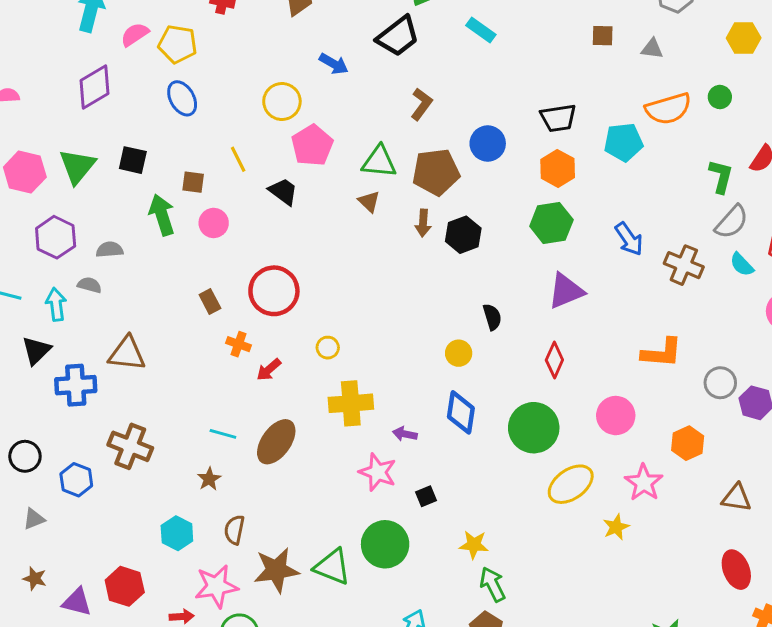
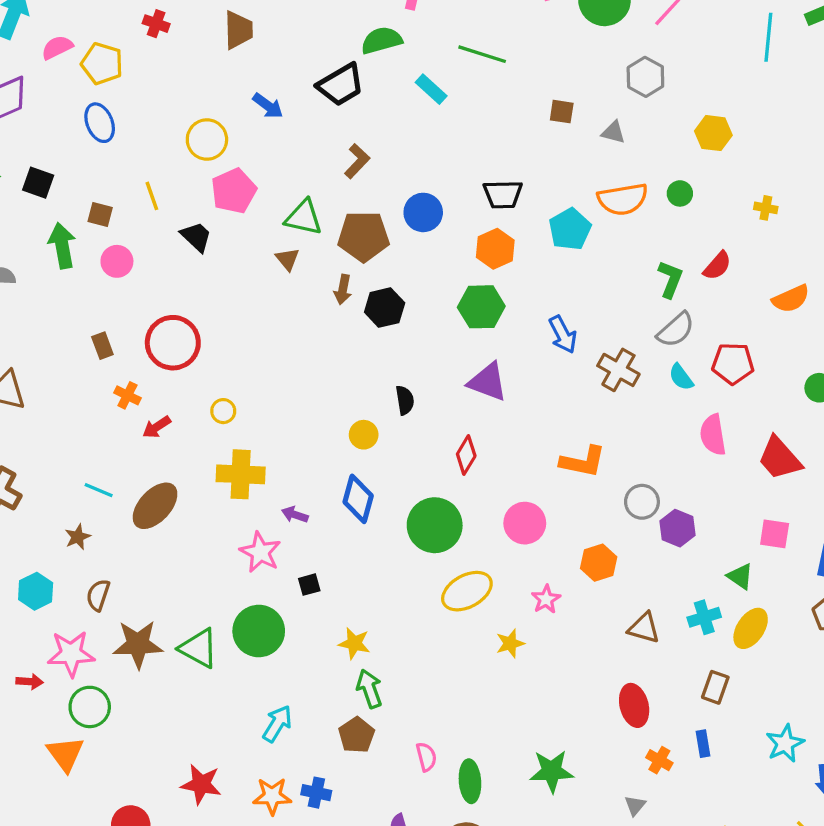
cyan pentagon: (623, 142) -> (570, 229), turned -30
purple triangle: (566, 291) -> (488, 382), turned 36
pink star: (644, 483) -> (546, 599), size x0.7

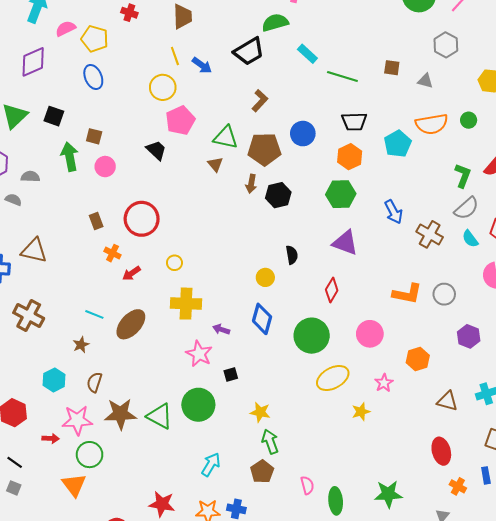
green line: (482, 54) -> (342, 76), moved
yellow line: (152, 196) -> (175, 56), moved
gray circle: (642, 502) -> (444, 294), moved

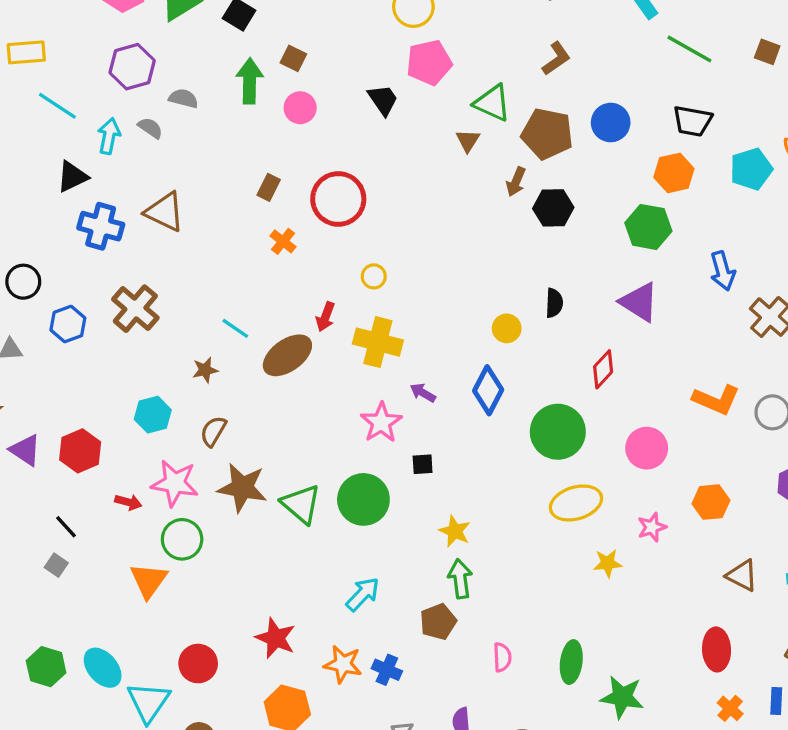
brown rectangle: (96, 221) -> (269, 187), turned 35
red arrow: (132, 273) -> (325, 317), moved, turned -48
green ellipse: (336, 501) -> (571, 662), moved

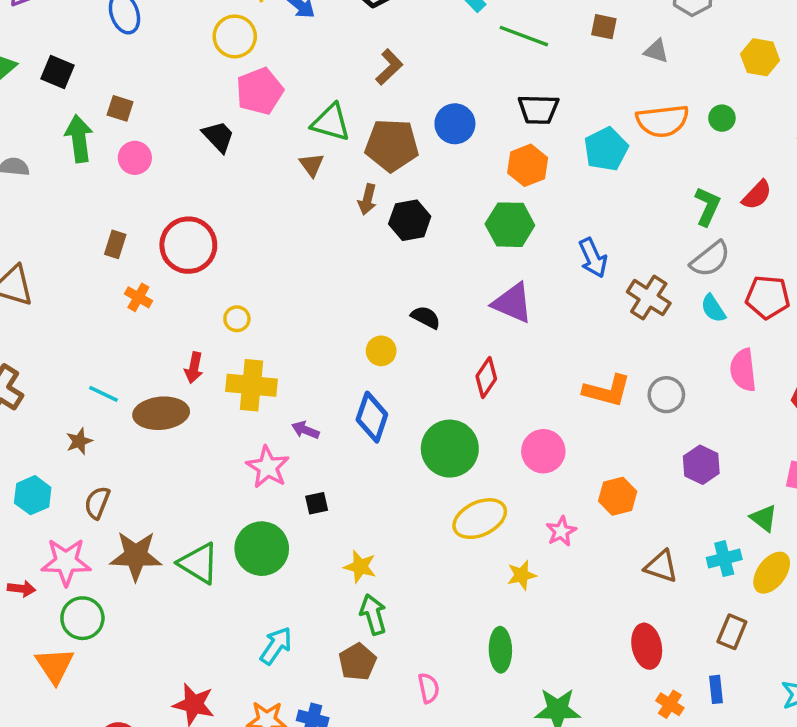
black semicircle: (554, 303) -> (426, 317), turned -56
brown ellipse: (287, 355) -> (161, 413), turned 39
green ellipse: (571, 662) -> (500, 650), moved

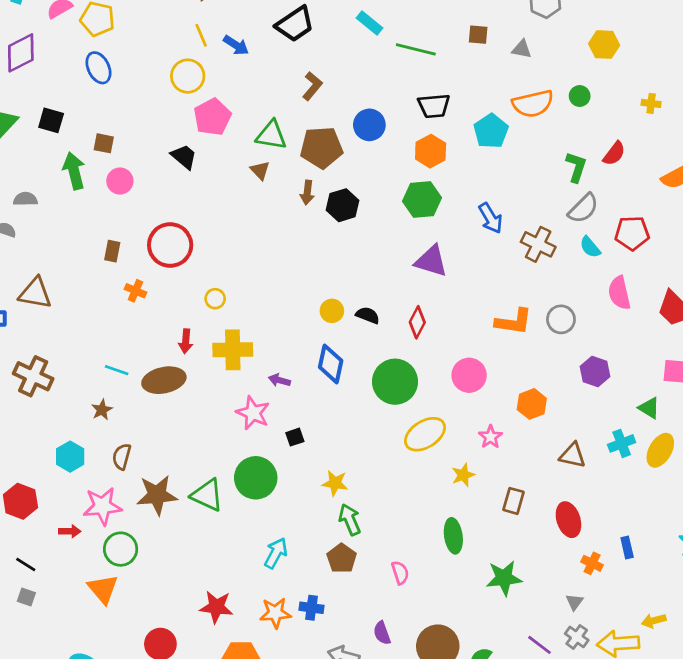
black semicircle: (426, 317) -> (368, 315), moved
brown rectangle: (732, 632) -> (514, 501), moved

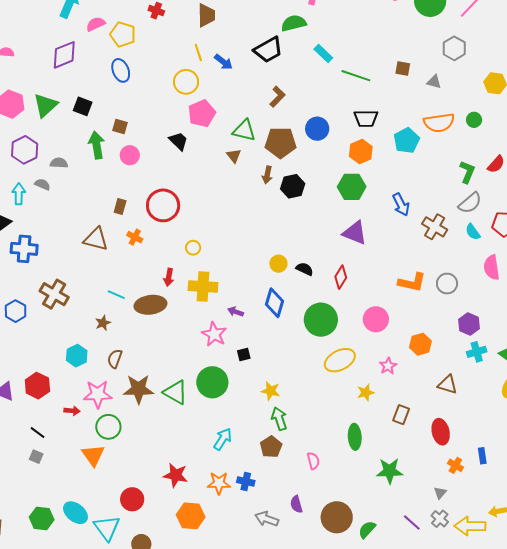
brown triangle: (35, 293) -> (96, 239), moved
cyan cross: (622, 443) -> (477, 352), moved

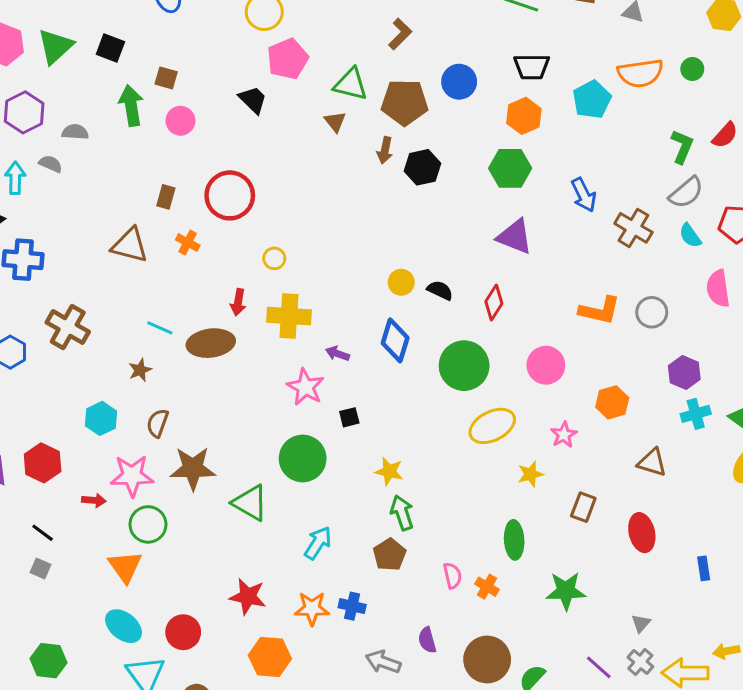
green triangle: (176, 392) -> (250, 503), moved
orange cross: (455, 465) -> (487, 587), moved
cyan ellipse: (75, 513) -> (124, 626), moved

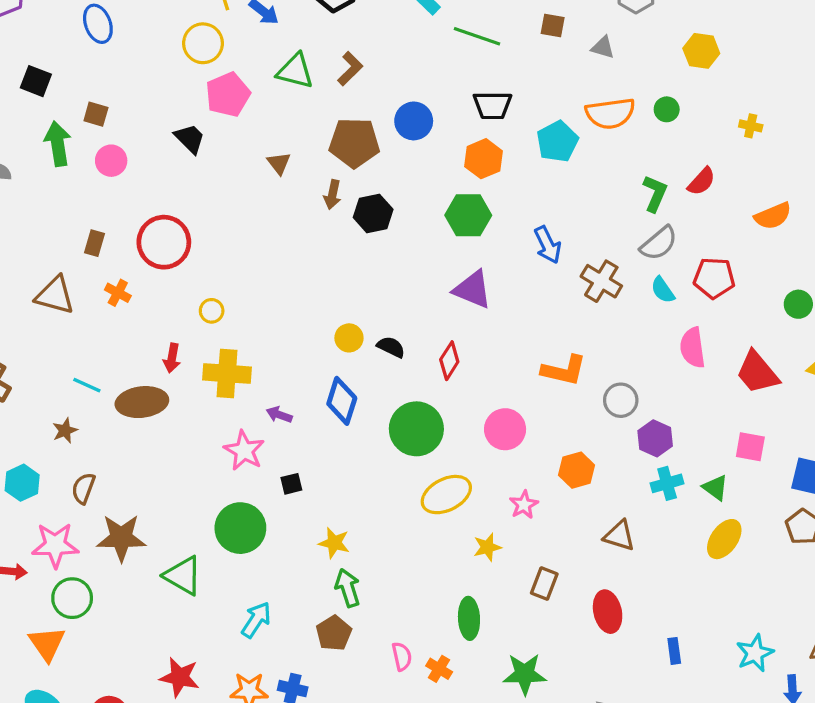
green triangle: (351, 84) -> (295, 71), moved
gray circle: (652, 312) -> (621, 400), moved

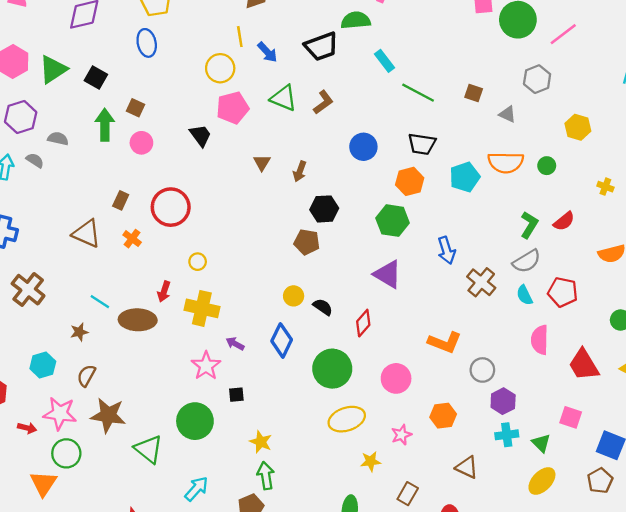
brown pentagon: (354, 143) -> (307, 242), moved, size x0.7
brown arrow: (332, 195) -> (300, 171), moved

